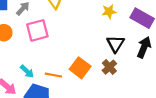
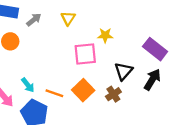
yellow star: (109, 12) -> (105, 35), moved
pink square: (37, 30) -> (85, 54), moved

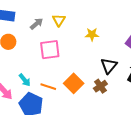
gray arrow: (34, 20) -> (37, 24), moved
pink square: (85, 54) -> (50, 50), moved

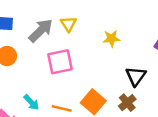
gray arrow: (37, 24) -> (41, 30), size x1.5

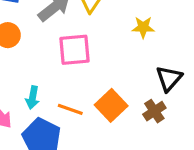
cyan arrow: (31, 102) -> (32, 98), turned 48

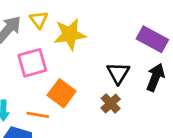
yellow star: (143, 27) -> (70, 34), moved, size x1.6
orange square: (111, 105) -> (62, 93), moved

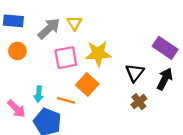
yellow star: (70, 34) -> (98, 54), moved
brown cross: (111, 103) -> (139, 102), moved

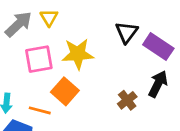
black triangle: (135, 73) -> (127, 32), moved
brown cross: (139, 102) -> (127, 100), moved

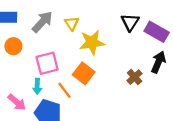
yellow triangle: (49, 18) -> (72, 23), moved
pink square: (39, 59) -> (47, 63), moved
orange line: (40, 110) -> (64, 90), turned 42

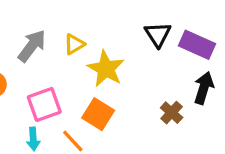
yellow triangle: (72, 23) -> (74, 44), turned 40
yellow star: (92, 43) -> (106, 69), turned -30

